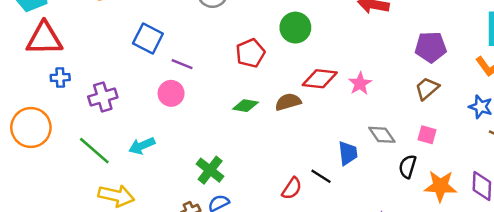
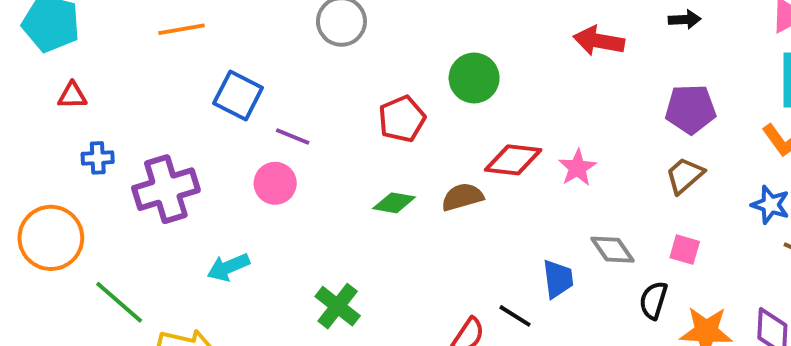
red triangle: (44, 39) -> (72, 96), size x0.5
purple cross: (103, 97) -> (166, 189), size x1.4
green line: (94, 151) -> (119, 302), moved

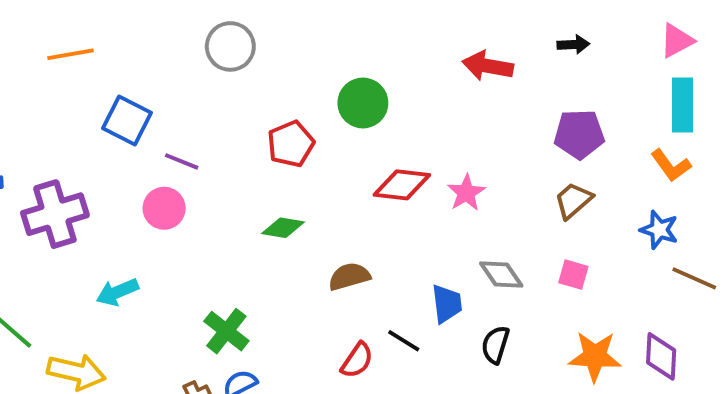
brown semicircle: (462, 197) -> (349, 276), moved
black semicircle: (653, 300) -> (495, 345), moved

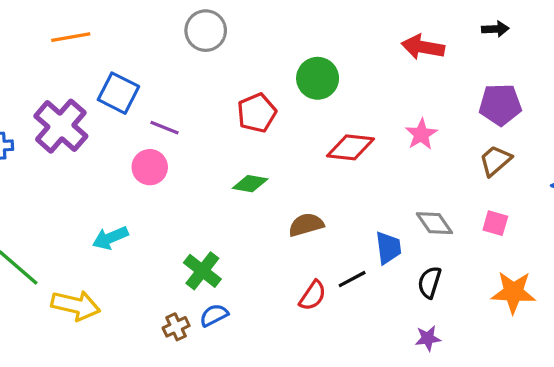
pink star: (466, 193) -> (421, 134), moved
purple cross: (55, 214) -> (61, 126), moved, turned -32
black line: (404, 341) -> (352, 279), turned -60

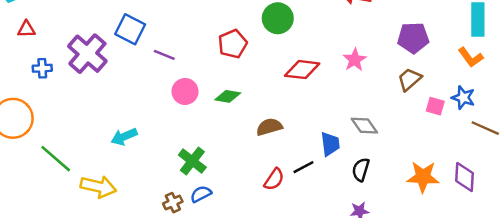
pink circle: (150, 167) -> (185, 91), moved
pink square: (495, 223) -> (435, 106), moved

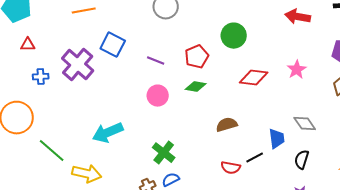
purple line: (164, 55) -> (156, 61), moved
green diamond: (228, 96) -> (196, 87), moved
cyan arrow: (124, 137) -> (108, 133), size x1.4
red semicircle: (274, 179) -> (231, 168), turned 66

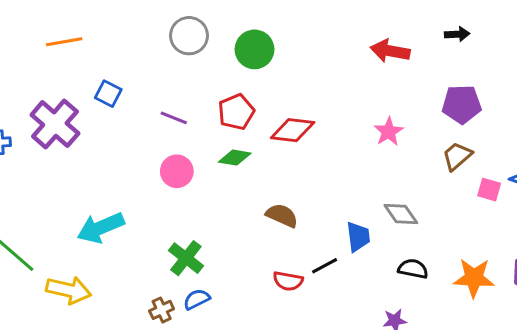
green circle: (234, 36) -> (255, 49), moved
blue square: (113, 45) -> (108, 94), size x0.7
red diamond: (254, 78) -> (293, 130), moved
brown semicircle: (227, 125) -> (282, 215), turned 40
black semicircle: (302, 160) -> (413, 269), moved, turned 84

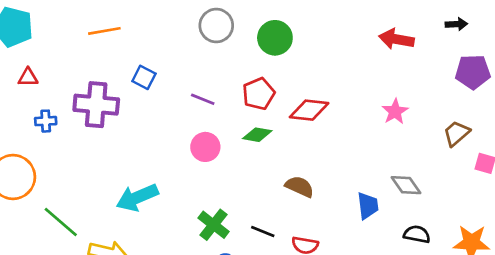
purple pentagon: (462, 104) -> (473, 72), moved
purple cross: (55, 124) -> (96, 105), turned -36
black line: (325, 266) -> (263, 232), moved, turned 50

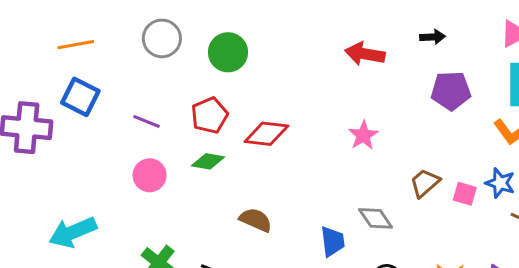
orange line: (104, 31) -> (76, 45), moved
blue square: (144, 77) -> (80, 97), size x1.4
brown trapezoid: (456, 133) -> (425, 183), moved

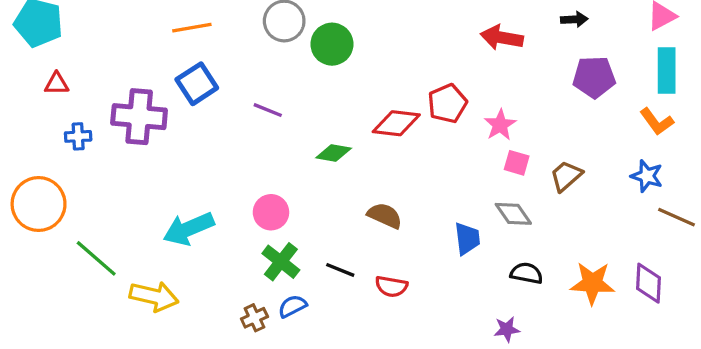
green circle: (228, 52) -> (332, 44), moved
blue square: (80, 97) -> (197, 84), turned 30
red pentagon: (210, 115) -> (447, 103), moved
pink circle: (150, 175) -> (271, 212), moved
pink square: (465, 194) -> (517, 163), moved

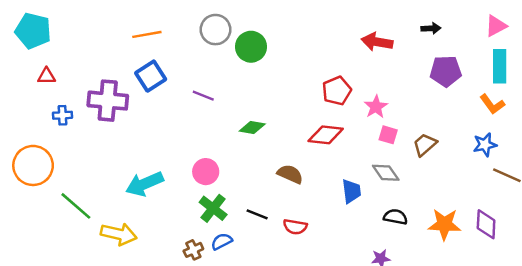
red diamond: (396, 123) -> (326, 135), moved
blue star: (647, 176) -> (485, 145), turned -30

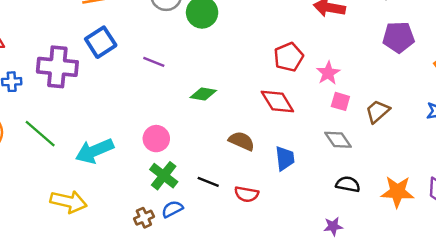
red diamond: (326, 135) -> (277, 101), turned 52
blue trapezoid: (351, 191) -> (285, 158), moved
green line: (76, 206) -> (40, 134), moved

